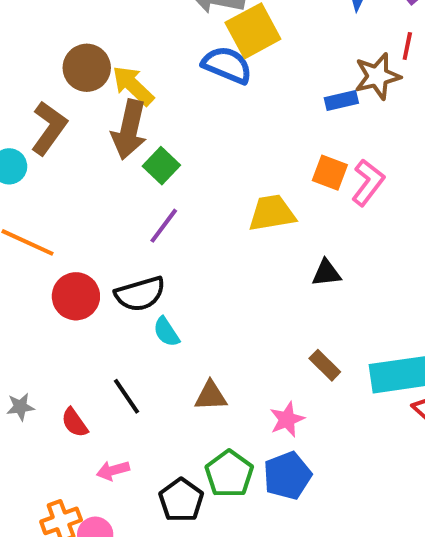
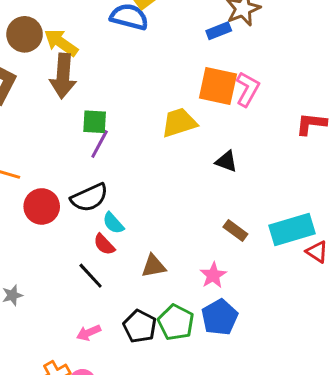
green square: (161, 166) -> (95, 122), moved, turned -32
orange square: (330, 173) -> (218, 86), size x1.5
black triangle: (326, 273) -> (226, 161), turned 35
red semicircle: (75, 423) -> (104, 244), moved
black pentagon: (181, 500) -> (140, 326), moved

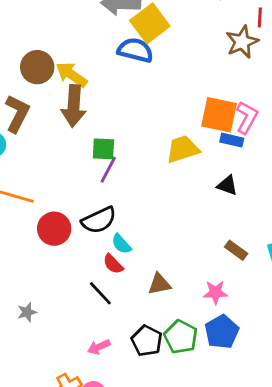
blue rectangle: (219, 31) -> (232, 140), moved, turned 35
pink star: (213, 275) -> (215, 292), turned 30

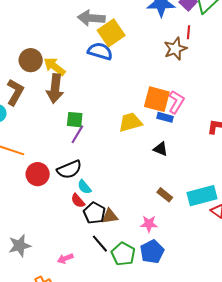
black line: (100, 293) -> (100, 244), moved
gray star: (27, 312) -> (20, 246), moved, size x1.6
black pentagon: (147, 341) -> (94, 213), moved

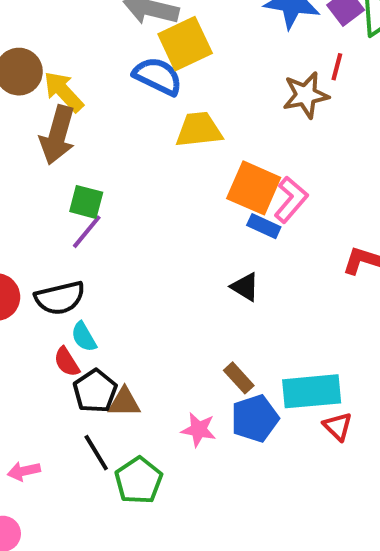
yellow trapezoid: (130, 122) -> (199, 130), moved
blue pentagon: (152, 252) -> (255, 418), moved

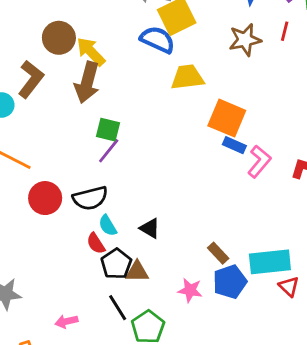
brown star: (306, 95) -> (245, 40), moved
pink L-shape: (291, 200) -> (259, 161), moved
black triangle: (245, 287) -> (150, 228), moved

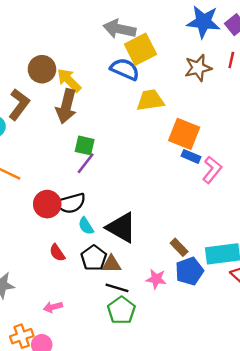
red circle: (45, 198) -> (47, 204), moved
black triangle: (150, 228) -> (121, 228), size x1.8
red semicircle: (96, 243) -> (57, 253), moved
black line: (118, 308) -> (117, 288), moved, turned -40

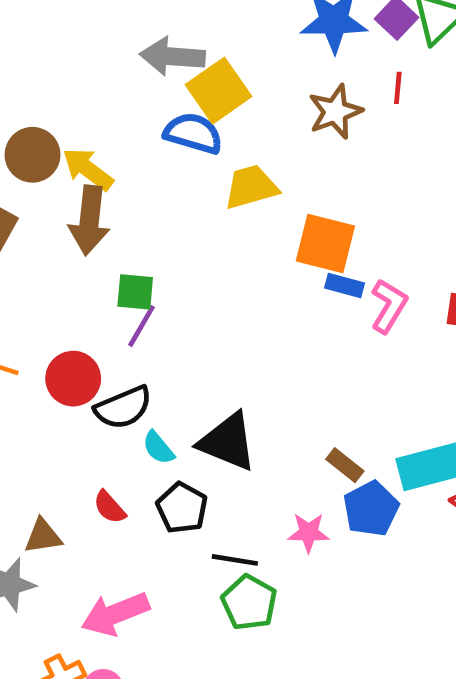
red circle: (47, 204) -> (73, 379), moved
brown triangle: (111, 264) -> (43, 536), moved
pink arrow: (53, 307) -> (115, 614), size x1.8

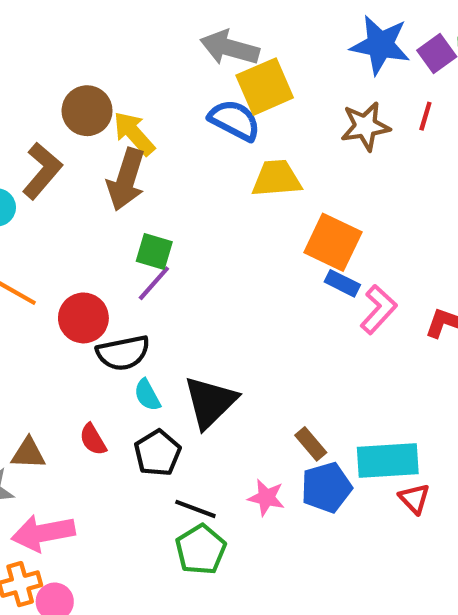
black triangle: (228, 442) -> (210, 402), turned 42
pink arrow: (115, 614) -> (43, 533), moved

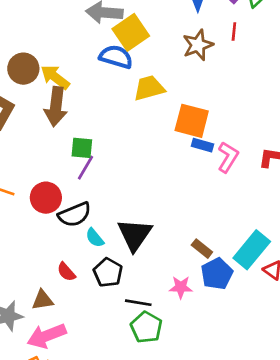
brown triangle: (28, 453) -> (43, 300), moved
cyan rectangle: (388, 461) -> (252, 250), turned -36

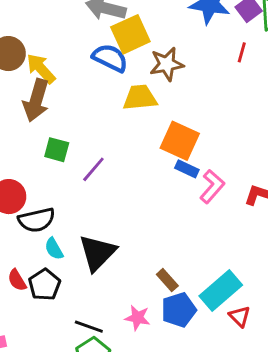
brown star: (198, 45) -> (167, 64), moved
purple line: (85, 168) -> (93, 169), moved
black pentagon: (108, 273) -> (44, 285), moved

